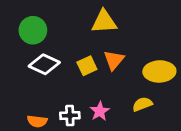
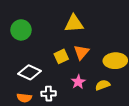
white diamond: (44, 64) -> (29, 72), moved
pink star: (100, 111) -> (78, 82), moved

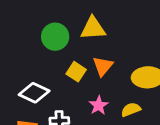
green circle: (21, 30) -> (55, 37), moved
yellow square: (61, 56) -> (76, 72), turned -32

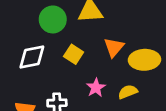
orange triangle: (103, 66) -> (114, 47), moved
white diamond: (34, 93) -> (32, 57), moved, turned -36

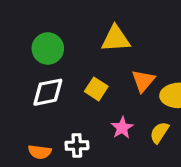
green circle: (53, 19) -> (48, 48), moved
yellow semicircle: (128, 92) -> (159, 133), turned -36

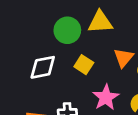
green circle: (48, 48) -> (67, 30), moved
pink star: (122, 128) -> (106, 97), size x1.4

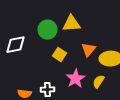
white diamond: (43, 67) -> (16, 45), moved

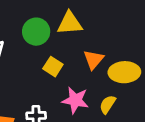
pink star: (76, 79) -> (75, 100), turned -30

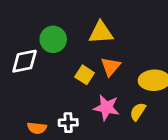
green circle: (36, 32) -> (53, 39), moved
orange triangle: (94, 60) -> (110, 67), moved

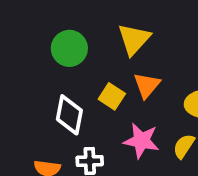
yellow triangle: (101, 33) -> (134, 39), turned -44
white diamond: (25, 61) -> (69, 115), moved, turned -68

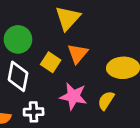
green circle: (69, 48) -> (18, 39), moved

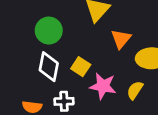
orange triangle: (78, 54) -> (121, 39), moved
yellow square: (51, 62) -> (81, 67), moved

